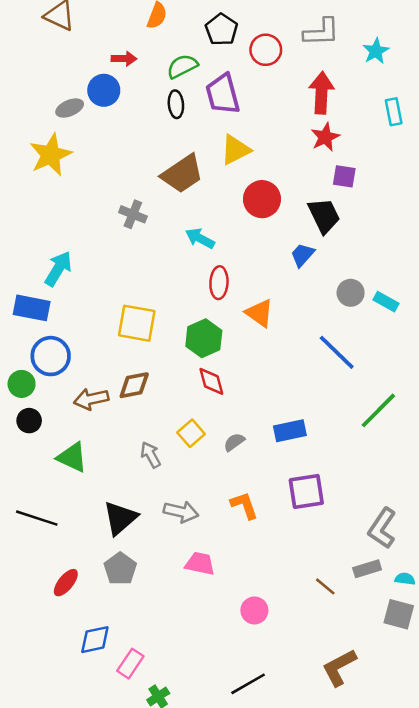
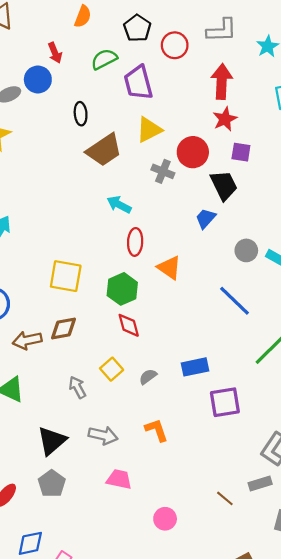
red arrow: (124, 59) -> (55, 53), turned 66
black ellipse: (176, 104) -> (81, 114), moved
red circle: (262, 199) -> (193, 152), moved
gray cross: (133, 214) -> (163, 171), moved
purple square: (306, 491) -> (225, 402), moved

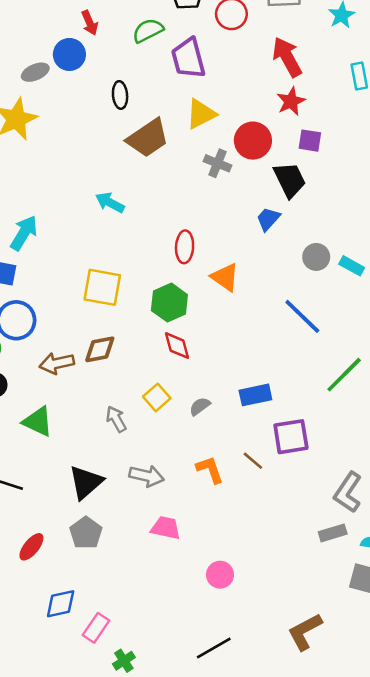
red arrow: (222, 82) -> (287, 57), turned -32
cyan arrow: (119, 205) -> (110, 203), moved
brown line: (225, 498) -> (253, 461), moved

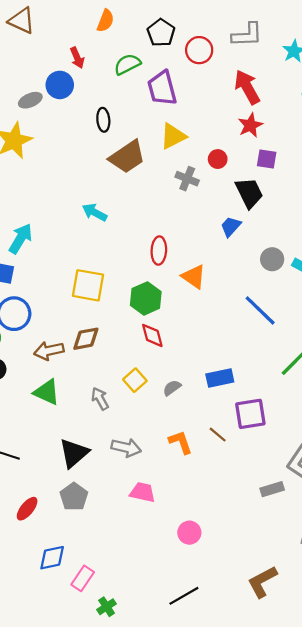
red circle: (253, 141) -> (218, 159), size x0.6
green triangle: (38, 422) -> (47, 392), moved
gray rectangle: (333, 533) -> (272, 489), moved

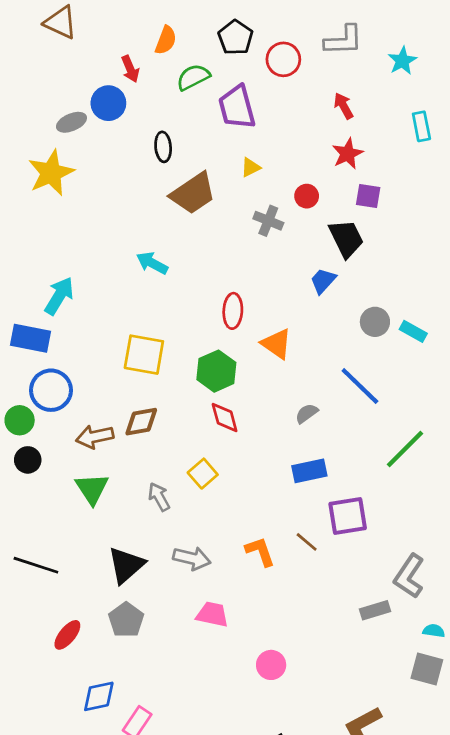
orange semicircle: (105, 21) -> (166, 40), moved
red arrow: (247, 87) -> (344, 106), size x0.6
yellow triangle: (173, 136) -> (251, 167), size x0.6
gray semicircle: (172, 388) -> (307, 413), moved
green triangle: (47, 392) -> (92, 489), turned 32

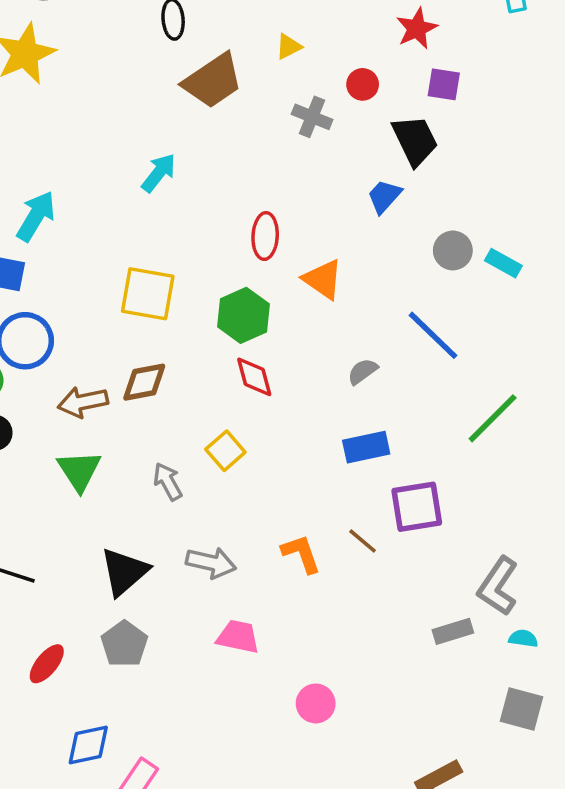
cyan arrow: (152, 263) -> (159, 173), turned 100
cyan semicircle: (434, 631) -> (523, 639), moved

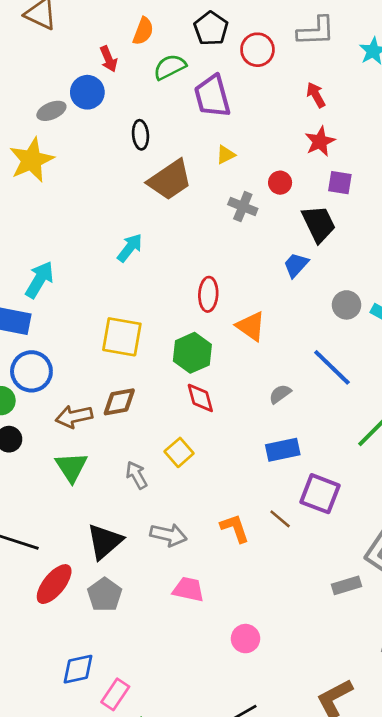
purple square: (417, 507) -> (320, 494), turned 30
red ellipse: (47, 664) -> (54, 584), moved, size x1.4

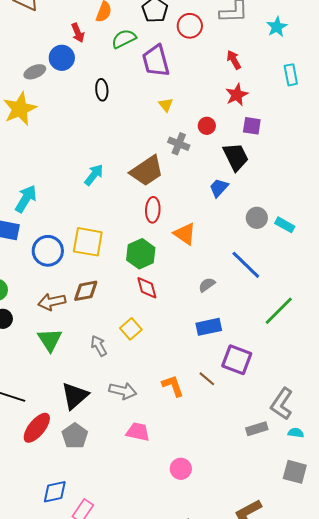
yellow triangle: (226, 155) -> (166, 105), turned -42
brown trapezoid: (170, 180) -> (147, 171), moved
blue circle: (31, 371) -> (48, 251), moved

